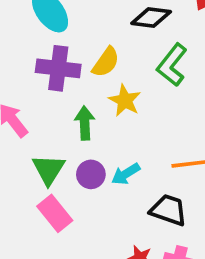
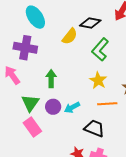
yellow semicircle: (106, 62) -> (70, 36), moved
purple cross: (58, 68) -> (25, 48), moved
yellow star: (125, 100) -> (98, 80), moved

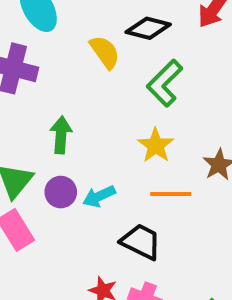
yellow semicircle: (70, 36) -> (105, 52), turned -78

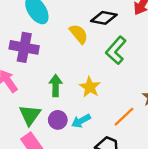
yellow star: (156, 145) -> (90, 87), moved
orange line: (171, 194) -> (124, 117), turned -40

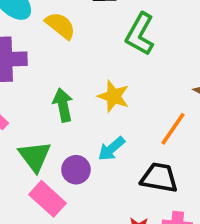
yellow semicircle: (79, 34) -> (60, 26), moved
purple circle: (58, 120) -> (76, 170), moved

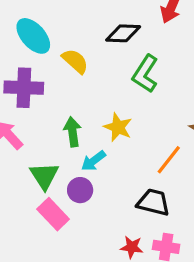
cyan arrow: (111, 149) -> (93, 161), moved

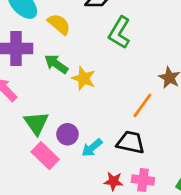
yellow star: (118, 127) -> (84, 78), moved
green arrow: (73, 132) -> (56, 64), moved, turned -45
cyan arrow: (93, 161) -> (92, 148), moved

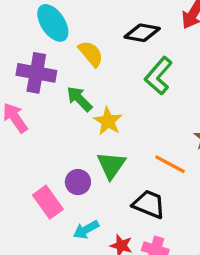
orange line: (142, 105) -> (170, 164), turned 72
green triangle: (36, 123) -> (111, 165), moved
cyan arrow: (92, 148) -> (86, 230), moved

